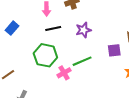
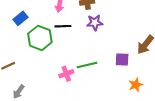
purple star: (83, 30) -> (95, 23), moved
green hexagon: (45, 55) -> (40, 38), moved

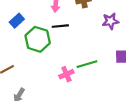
purple star: (95, 23) -> (110, 21), moved

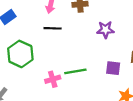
green hexagon: (38, 39) -> (20, 54), moved

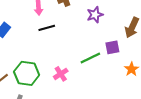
green hexagon: (20, 54) -> (27, 73), moved
green line: (75, 71) -> (90, 58), moved

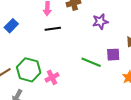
green line: (90, 58) -> (91, 62), turned 42
pink cross: (61, 74) -> (52, 77), moved

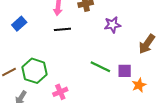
purple square: (113, 55) -> (125, 71), moved
pink cross: (52, 77) -> (60, 92), moved

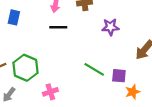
blue rectangle: (19, 24) -> (14, 17), turned -40

